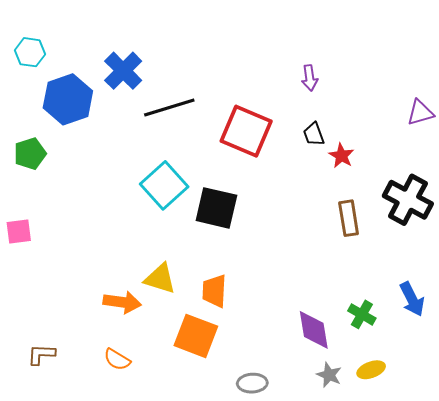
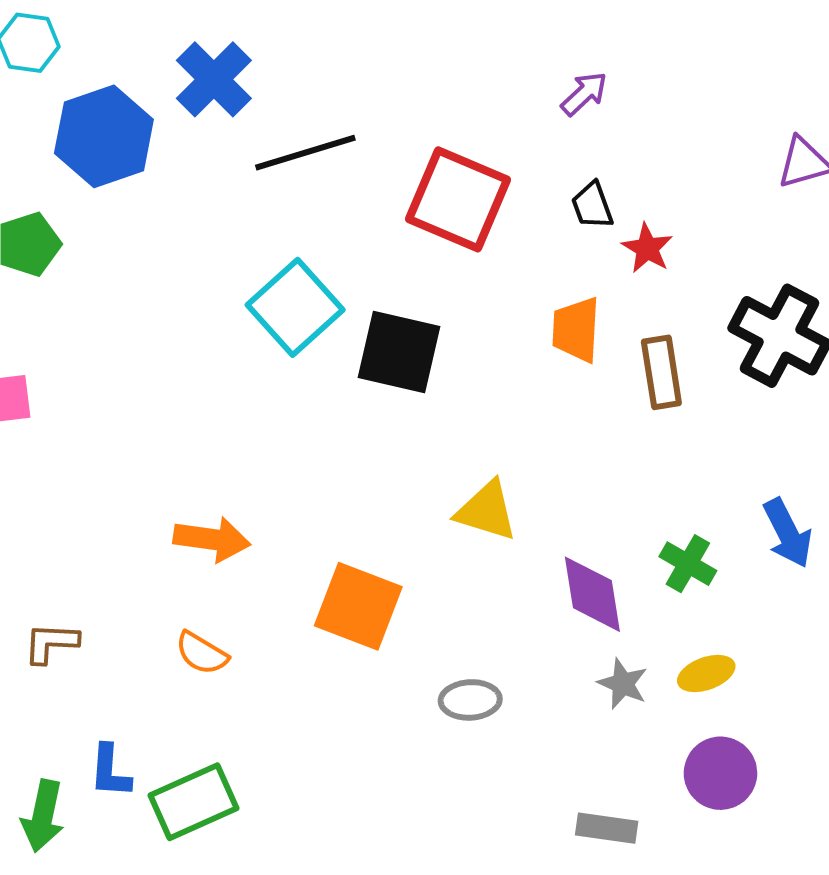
purple arrow: (310, 78) -> (584, 94), turned -125
yellow triangle: (160, 279) -> (486, 511), moved
orange trapezoid: (214, 291) -> (576, 330), moved

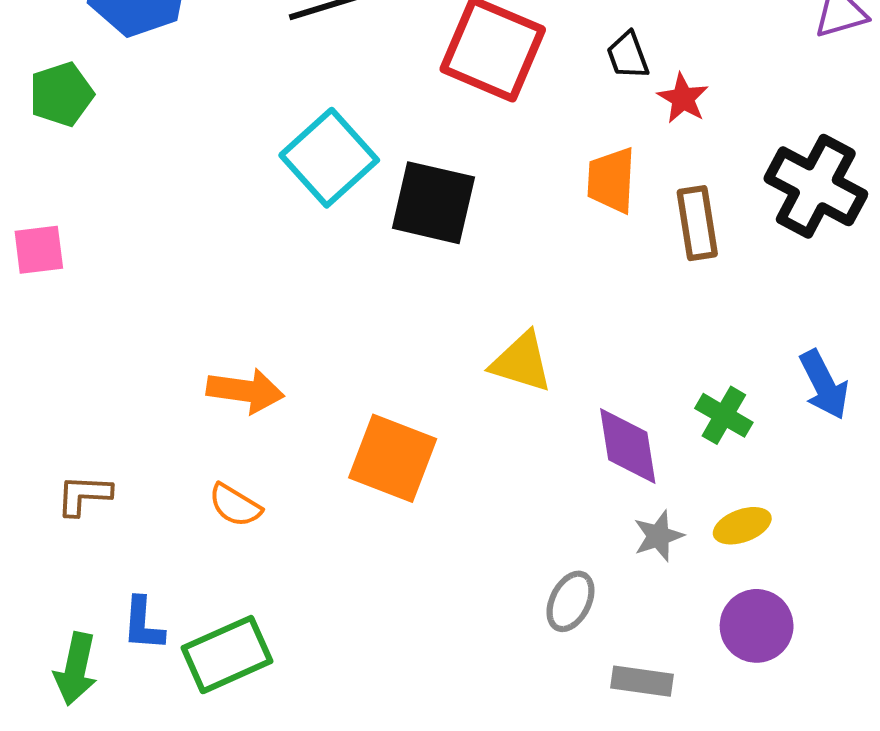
gray star: (623, 684) -> (658, 536), turned 30
gray ellipse: (470, 700) -> (570, 601), moved, turned -60

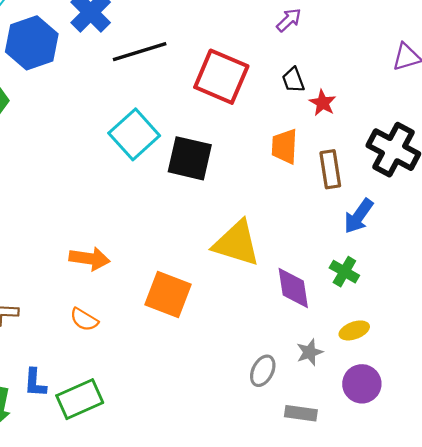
yellow triangle: (521, 362) -> (237, 243), size x1.4
blue arrow: (824, 385) -> (359, 216), moved, turned 63
gray star: (658, 536) -> (310, 352), moved

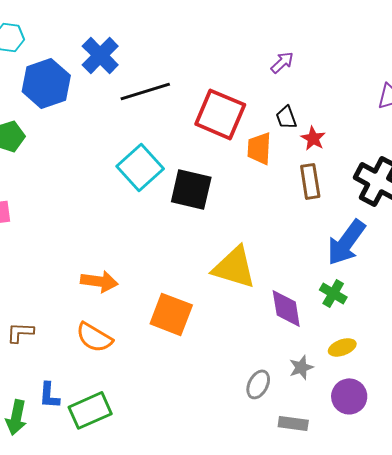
orange trapezoid: (285, 146) -> (259, 148), moved
brown rectangle: (330, 169) -> (310, 181), moved
blue arrow: (359, 216) -> (346, 242), size x1.4
orange semicircle: (84, 320) -> (94, 337), size x1.4

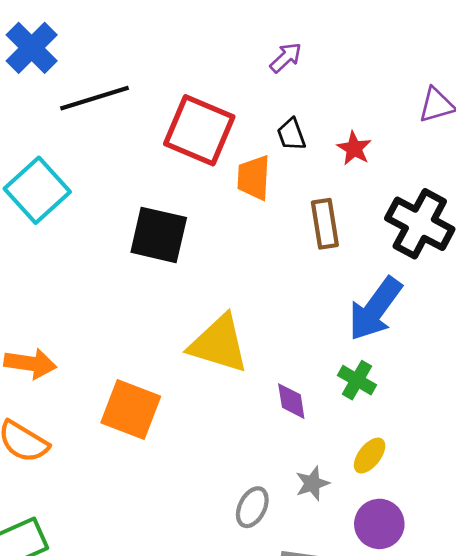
red star: (313, 138) -> (354, 148), moved
cyan square: (140, 167) -> (37, 190), moved
purple diamond: (286, 308) -> (291, 401), size x0.7
yellow ellipse: (342, 347) -> (370, 456), turned -32

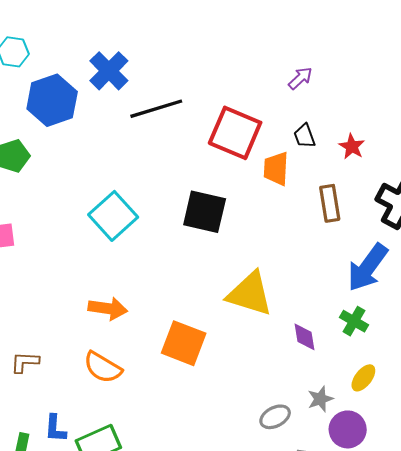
cyan square: (37, 190) -> (113, 216), moved
gray ellipse: (252, 507) -> (275, 417), turned 36
purple circle: (379, 524) -> (348, 429), moved

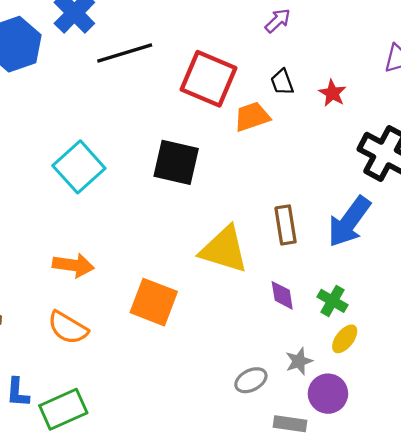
orange trapezoid: (276, 169) -> (252, 117), turned 68
brown rectangle: (330, 203) -> (286, 225), moved
green cross: (354, 321) -> (332, 301), moved

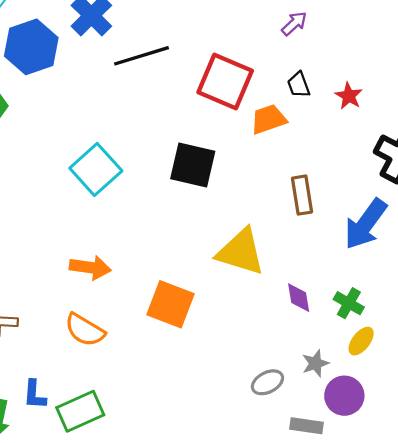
brown rectangle: (286, 225) -> (302, 195), moved

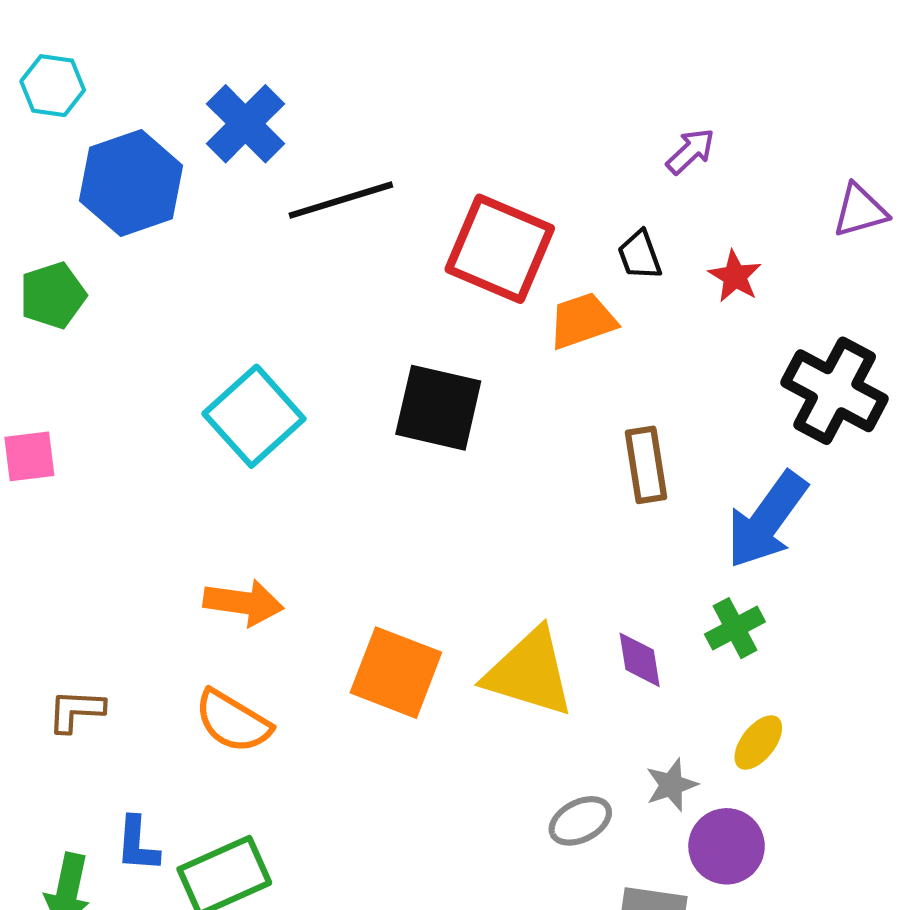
purple arrow: (294, 24) -> (690, 151), moved
yellow triangle: (241, 252) -> (529, 673), moved
green cross: (349, 303) -> (735, 628), moved, turned 32

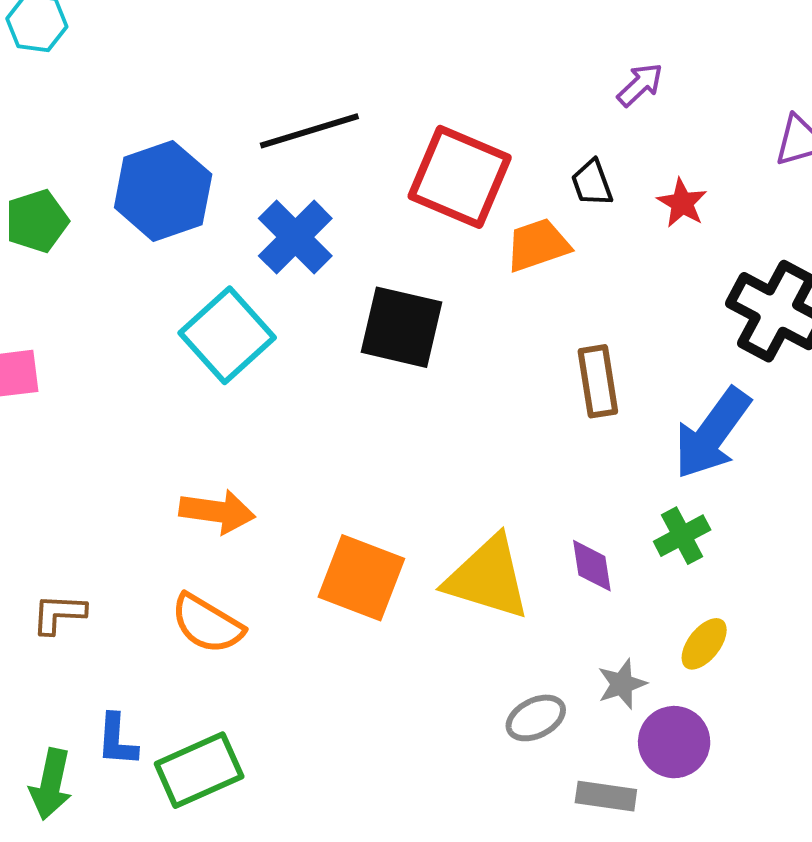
blue cross: (245, 124) -> (295, 237), moved
blue hexagon: (131, 183) -> (163, 191), moved

